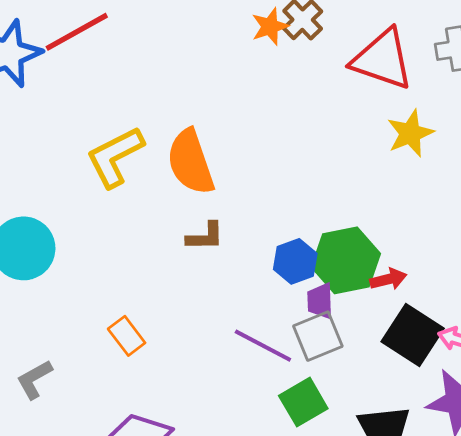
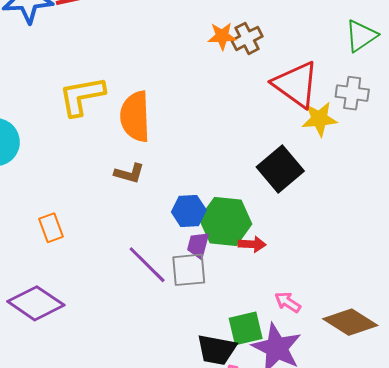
yellow star: (410, 133) -> (319, 119), moved
black square: (413, 335) -> (280, 169), moved
green square: (303, 402) -> (246, 328), moved

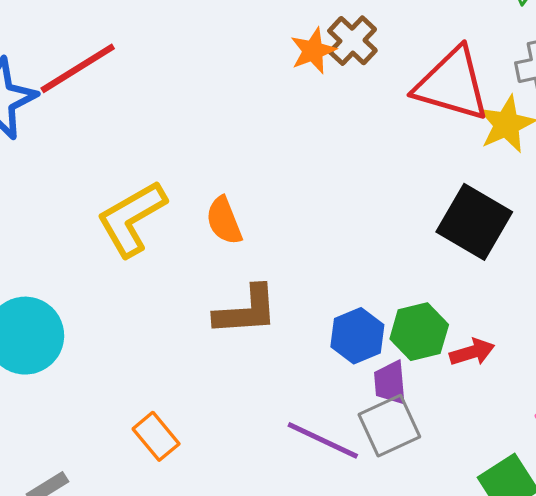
orange semicircle: (135, 116) -> (224, 221), size x0.6
brown L-shape: (129, 173) -> (246, 311), size x1.4
green hexagon: (226, 221) -> (419, 332), size x0.7

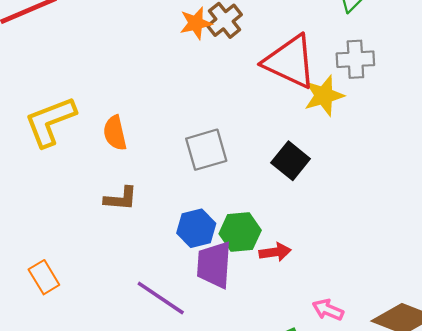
black square: (474, 222) -> (291, 161), size x0.7
brown L-shape: (246, 311) -> (121, 199), size x0.7
purple trapezoid: (390, 383) -> (214, 265), size x1.5
gray square: (389, 426) -> (206, 150), moved

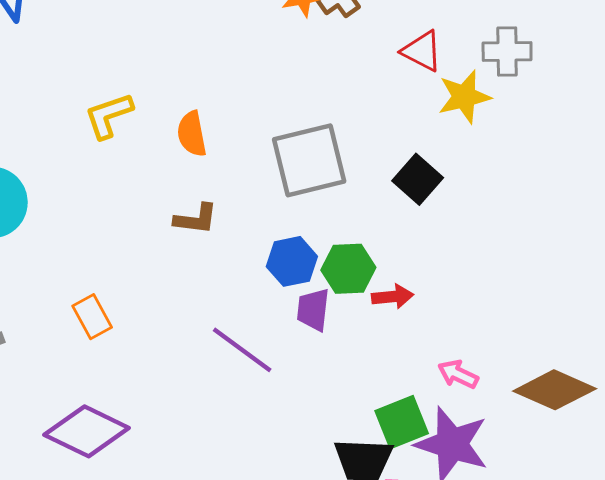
red triangle: (290, 62) -> (422, 51), size x0.6
yellow L-shape: (50, 122) -> (109, 116), size x0.7
gray square: (206, 150) -> (309, 160), size x1.4
purple trapezoid: (214, 265) -> (313, 310), size x0.7

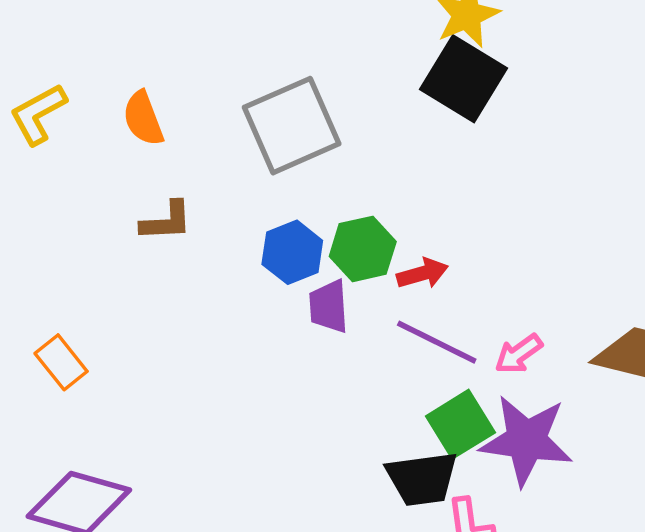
black square: (418, 179) -> (463, 79), moved, size x1.4
purple line: (242, 350) -> (437, 342), moved
pink arrow: (458, 374) -> (519, 354), turned -51

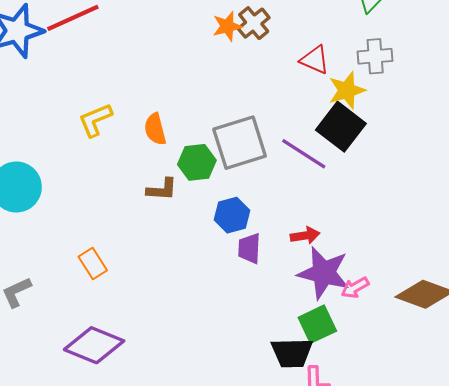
green hexagon: (363, 249) -> (197, 162), moved
purple line: (437, 342) -> (304, 154), moved
purple star: (526, 440) -> (324, 273), moved

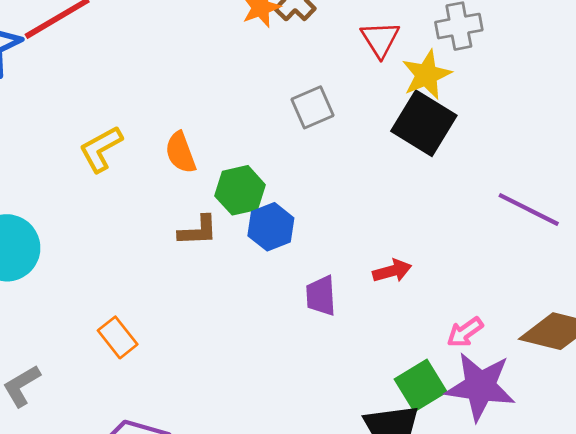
red triangle: (315, 60) -> (380, 39), turned 40
gray square: (240, 143) -> (313, 107), moved, size x0.6
purple line: (304, 154) -> (529, 209), moved
blue hexagon: (232, 215) -> (271, 227), moved
purple star: (324, 273) -> (480, 387), moved

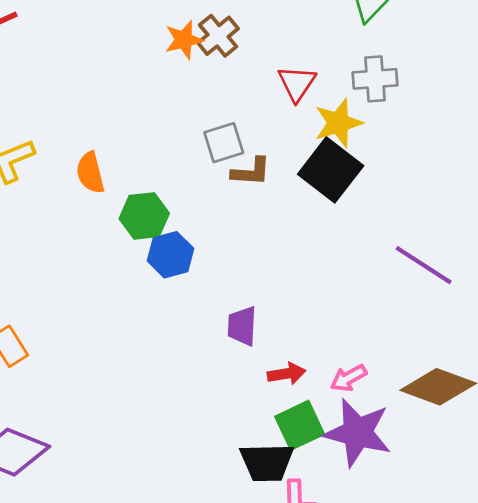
brown L-shape: (198, 231) -> (251, 172), moved
red arrow: (392, 271) -> (287, 374), moved
purple trapezoid: (321, 296) -> (242, 326), moved

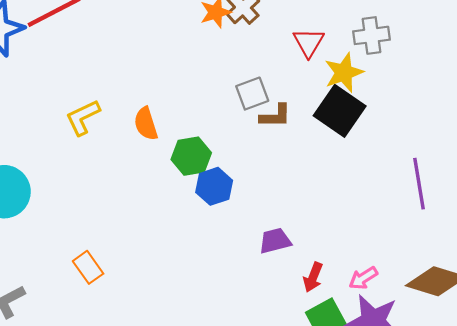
purple line: (424, 265) -> (419, 184), turned 51
purple trapezoid: (242, 326) -> (275, 241), turned 76
red arrow: (287, 374) -> (313, 277), turned 124

